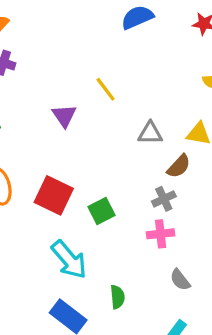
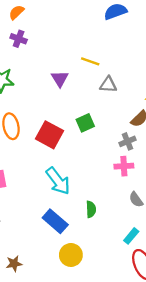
yellow line: (106, 89) -> (90, 61), turned -36
gray triangle: (150, 133) -> (108, 85), moved
green square: (101, 211) -> (85, 123), moved

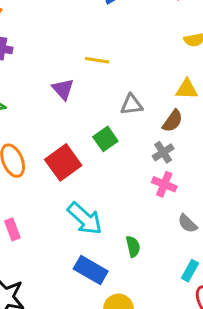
gray triangle: (108, 85) -> (132, 105), moved
red square: (49, 135) -> (63, 162), turned 36
pink cross: (124, 166) -> (164, 184), turned 36

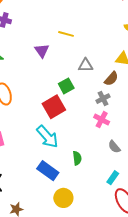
red square: (63, 162) -> (54, 107), moved

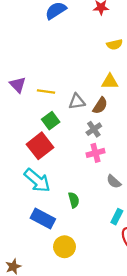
yellow line: (66, 34) -> (46, 92), moved
gray triangle: (86, 65) -> (77, 102), moved
pink cross: (102, 120) -> (96, 153), turned -35

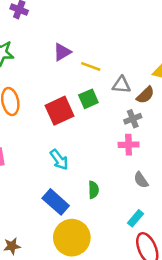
purple triangle: (18, 85) -> (62, 52), turned 30
red square: (40, 146) -> (59, 111), moved
cyan arrow: (37, 180) -> (59, 160), size x0.7
yellow circle: (64, 247) -> (72, 238), size x1.5

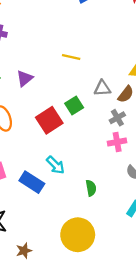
purple triangle: (62, 52) -> (25, 78), moved
yellow line: (91, 66) -> (71, 57), moved
blue rectangle: (56, 202) -> (32, 182), moved

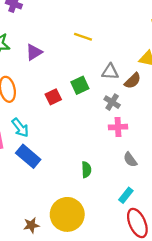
gray cross: (117, 118) -> (112, 102), moved, turned -35
red square: (49, 120) -> (53, 97), size x0.6
cyan arrow: (56, 165) -> (20, 128), moved
brown star: (24, 251) -> (31, 225), moved

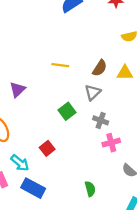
gray triangle: (110, 72) -> (93, 92), turned -35
brown semicircle: (133, 81) -> (100, 68), moved
red square: (53, 97) -> (47, 148), moved

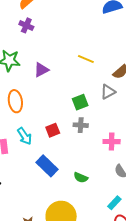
gray cross: (101, 120) -> (81, 125), moved, turned -32
blue rectangle: (33, 188) -> (47, 166), moved
green semicircle: (90, 189) -> (81, 178), turned 112

